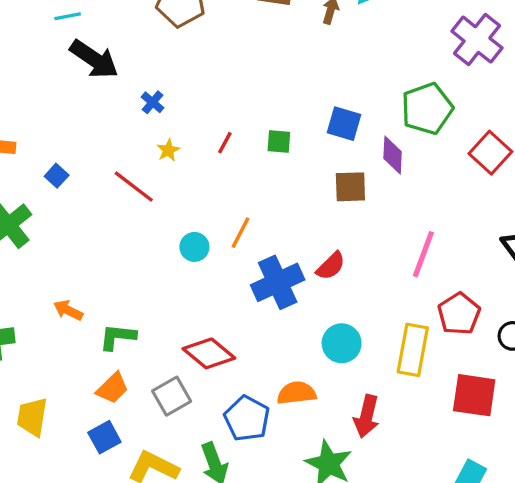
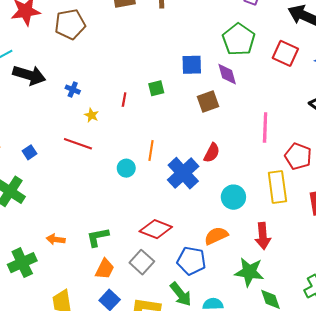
blue square: (57, 176) -> (29, 152), turned 32
orange arrow: (68, 310) -> (56, 239), moved

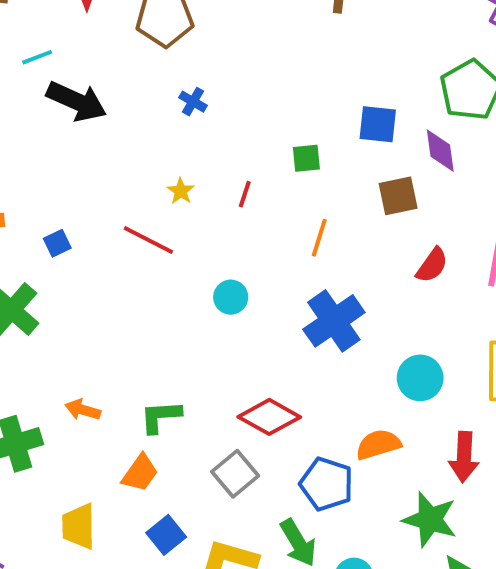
blue cross: (73, 90) -> (193, 102), moved
red line: (124, 100) -> (245, 194), moved
orange line: (151, 150) -> (319, 238), moved
red semicircle: (212, 153) -> (432, 265), moved
orange trapezoid: (105, 269) -> (140, 473), moved

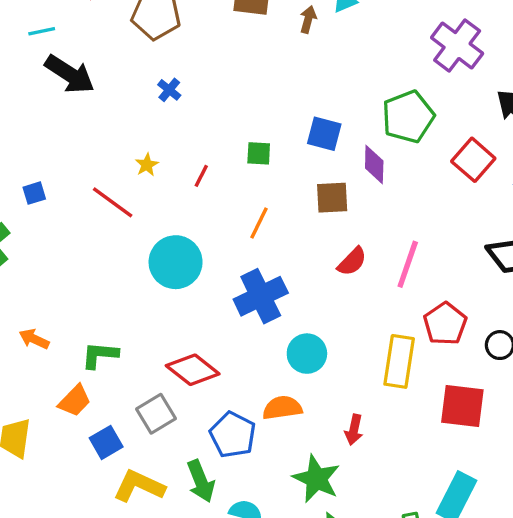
cyan circle: (231, 297) -> (176, 262), size x1.8
cyan circle: (420, 378) -> (307, 354), moved
red arrow: (464, 457) -> (354, 430), size x0.7
blue square: (166, 535) -> (106, 442), moved

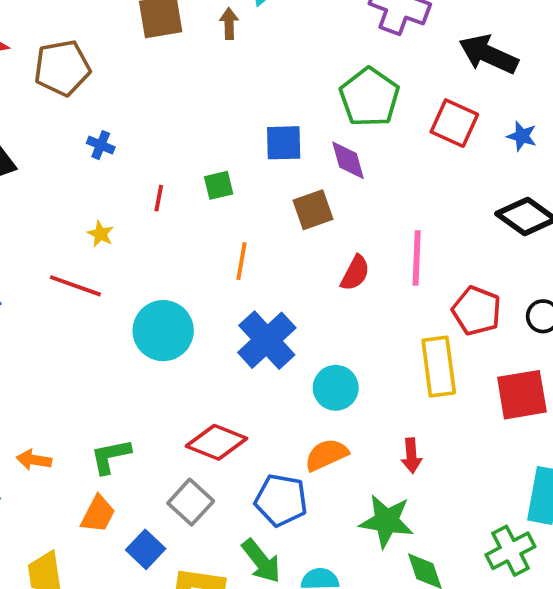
red line: (201, 176) -> (159, 198), moved

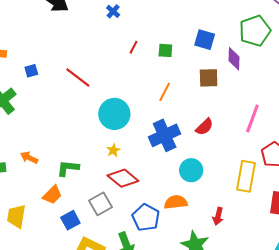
yellow star: (100, 234) -> (113, 150), moved
red semicircle: (355, 273) -> (204, 127), moved

